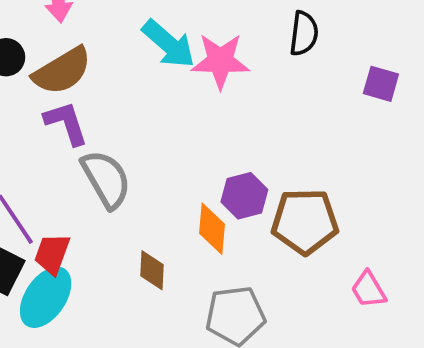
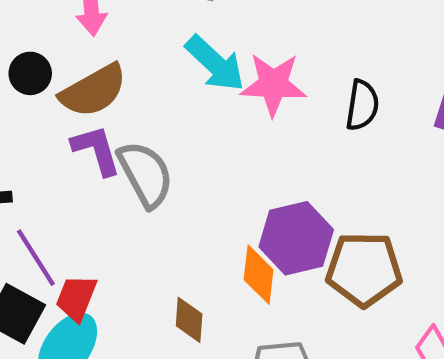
black semicircle: (304, 33) -> (362, 105), moved
gray semicircle: (106, 179) -> (145, 174), moved
purple hexagon: (244, 196) -> (296, 238), size x1.4

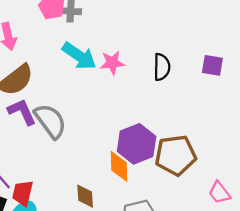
pink star: (273, 84) -> (112, 63), size x0.7

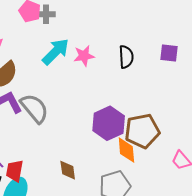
cyan arrow: (79, 56) -> (56, 52), turned -76
orange diamond: (119, 166) -> (126, 150), moved

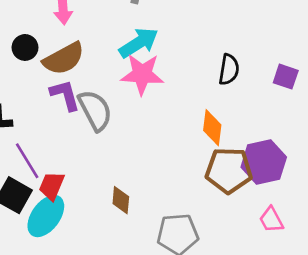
pink star: (84, 56) -> (142, 74), moved, size x1.5
purple hexagon: (109, 123) -> (264, 162), moved
orange diamond: (126, 150) -> (212, 128), moved

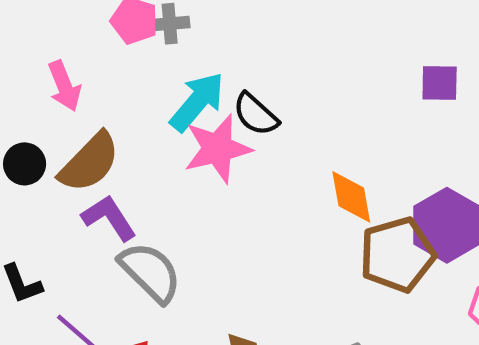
black semicircle: (229, 70) -> (256, 114), moved, turned 140
gray semicircle: (95, 110) -> (150, 272), moved

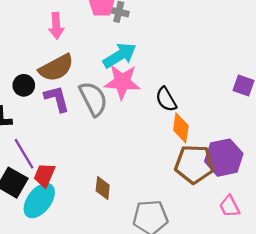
black semicircle: (256, 114) -> (166, 99), moved
black circle: (25, 164) -> (24, 85), moved
gray semicircle: (150, 272) -> (93, 99), moved

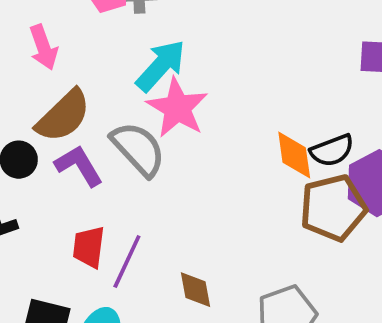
pink star: (122, 82) -> (177, 108), turned -30
black semicircle: (166, 99) -> (332, 150), moved, turned -65
purple line: (24, 154) -> (127, 262), moved, turned 72
red trapezoid: (44, 175) -> (89, 247), moved

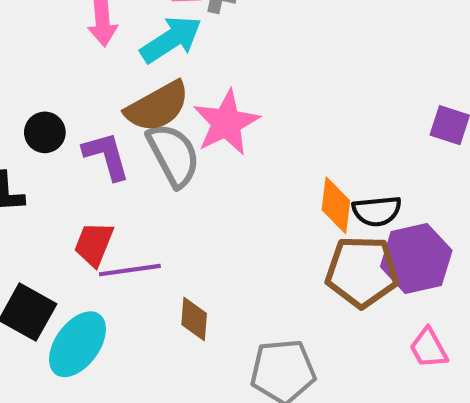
cyan arrow: (161, 66) -> (171, 39), moved
brown semicircle: (63, 116) -> (157, 107), moved
purple line: (127, 262) -> (130, 270), turned 42

